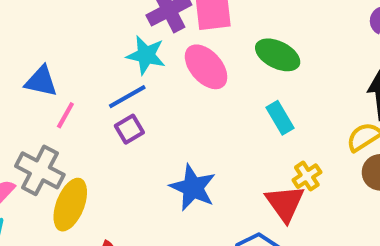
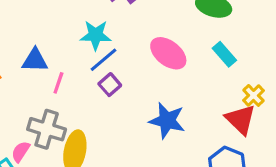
cyan star: (146, 55) -> (96, 35), moved
pink ellipse: (206, 67) -> (168, 53), moved

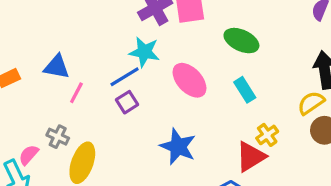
cyan star: (96, 35) -> (144, 52), moved
red triangle: (240, 119) -> (251, 157), turned 36
gray cross: (47, 129) -> (58, 137), size x0.6

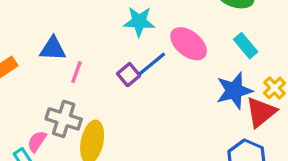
blue line: (125, 77) -> (152, 64), moved
gray cross: (58, 137) -> (64, 119), size x1.5
blue star: (178, 147) -> (234, 91), moved, turned -30

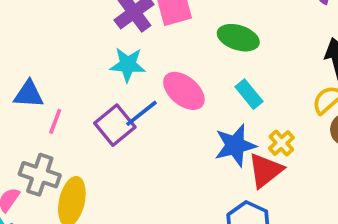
purple square: (129, 75) -> (115, 125), size x1.5

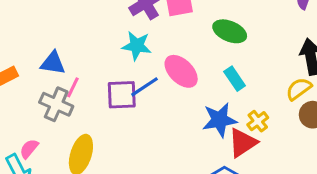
purple square: (115, 125) -> (122, 95), turned 32
gray cross: (40, 175) -> (56, 104), moved

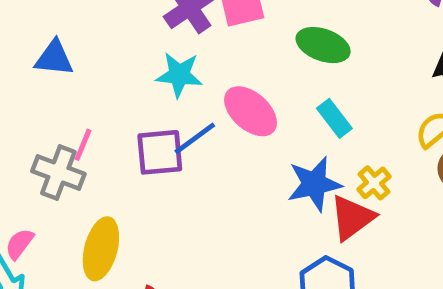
blue triangle: (53, 63) -> (54, 58), moved

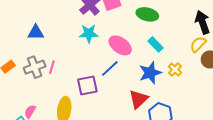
blue line: (195, 138) -> (110, 68), moved
purple square: (160, 152) -> (87, 85), moved
gray cross: (58, 172) -> (35, 67), moved, turned -35
red triangle: (352, 218) -> (138, 99), moved

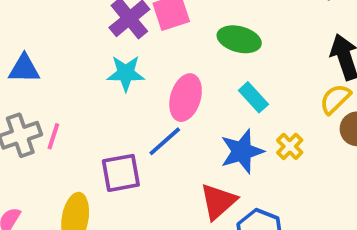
pink ellipse: (120, 45) -> (186, 98), turned 70

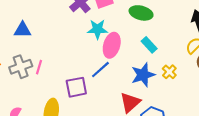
cyan star: (126, 73) -> (97, 29), moved

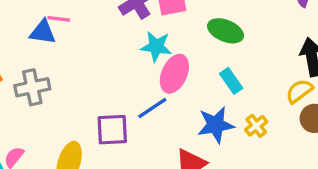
pink line: (39, 67) -> (59, 19), moved, turned 72

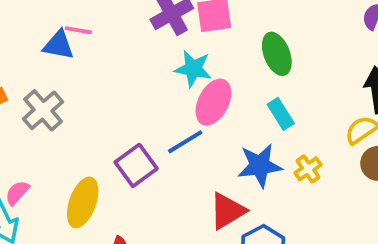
green ellipse: (226, 31) -> (277, 54), turned 44
gray cross: (32, 87) -> (43, 110), turned -32
purple square: (112, 130) -> (136, 165), turned -36

